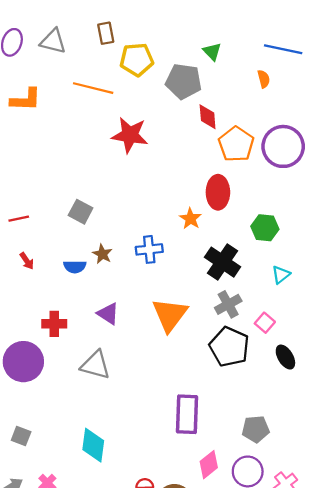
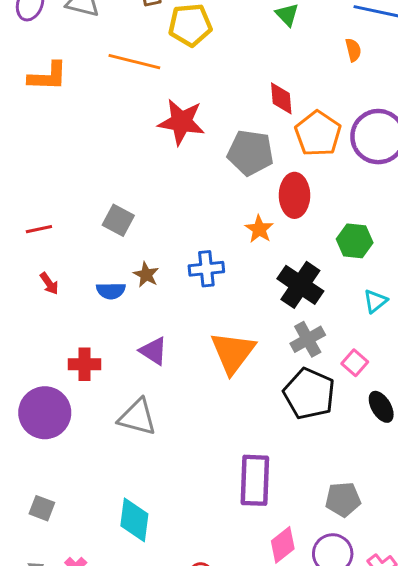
gray pentagon: (184, 81) -> (250, 153), moved

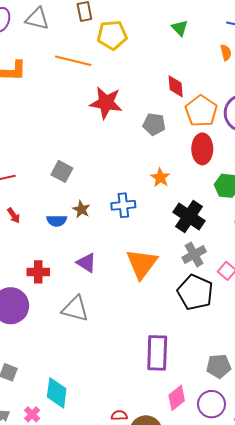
gray pentagon: (250, 153) -> (154, 124), size x0.7
red ellipse: (294, 195) -> (202, 149), moved
cyan diamond: (134, 520) -> (57, 393), moved

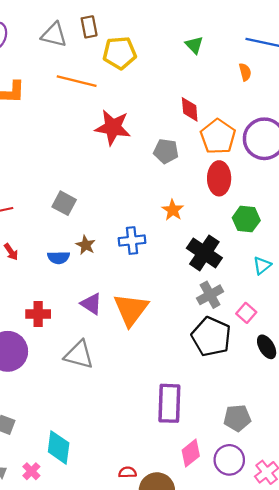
gray triangle: (37, 19) -> (54, 35), moved
orange triangle: (142, 264) -> (131, 310), moved

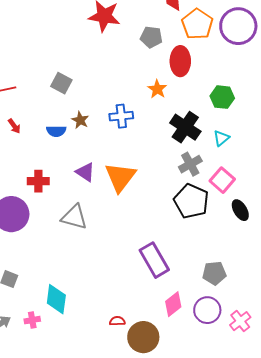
red ellipse: (219, 178) -> (180, 61), moved
cyan triangle: (262, 265) -> (221, 138), moved
pink square: (246, 313) -> (222, 180), size x1.4
purple rectangle: (169, 403) -> (154, 260), turned -32
pink cross: (31, 471) -> (32, 320), turned 35

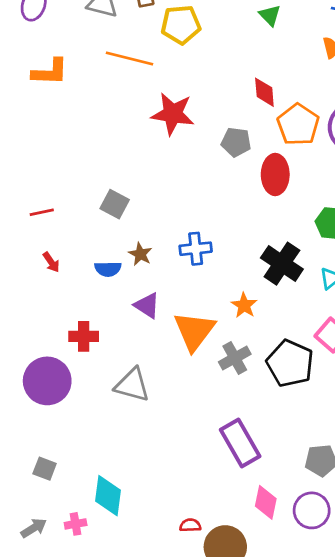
orange star: (157, 89) -> (244, 305), moved
gray cross: (190, 164) -> (235, 358), moved
purple triangle: (85, 172) -> (147, 305), moved
pink diamond: (173, 304) -> (266, 502), turned -40

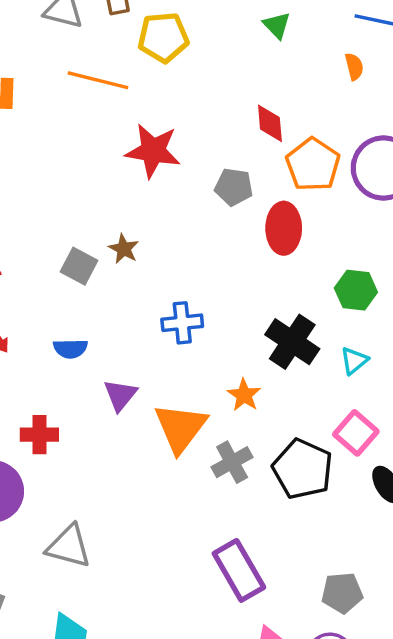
brown star: (140, 254) -> (124, 249), moved
purple triangle: (147, 305) -> (120, 395), turned 36
gray triangle: (132, 385) -> (69, 546), moved

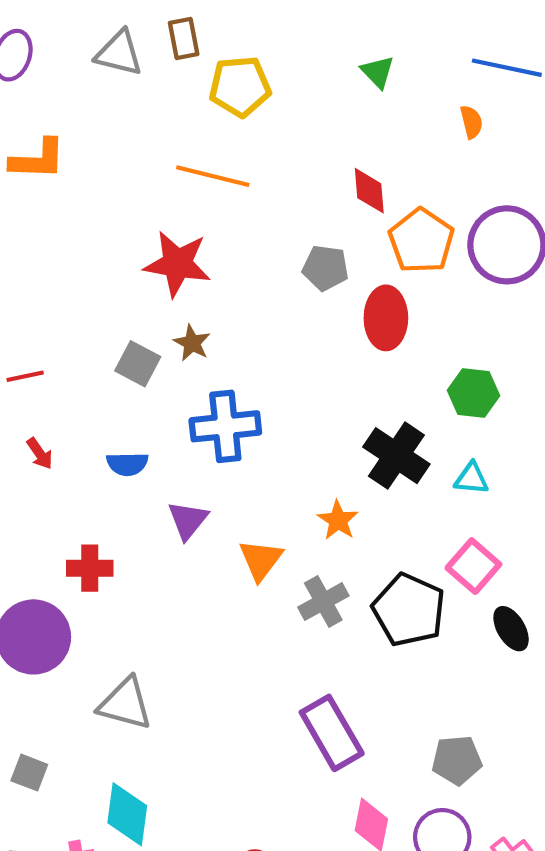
orange line: (98, 80) -> (213, 176), moved
red star: (153, 151) -> (177, 264), moved
blue cross: (182, 323) -> (225, 426), moved, size x1.4
cyan triangle: (354, 361) -> (471, 478), turned 44
orange triangle: (180, 428) -> (261, 560), size x0.7

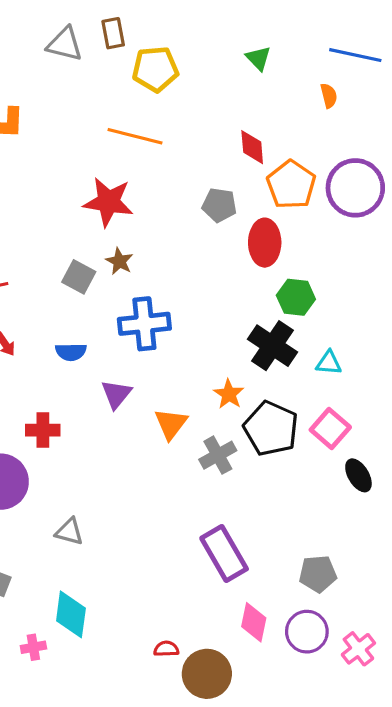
green hexagon: (473, 393) -> (296, 297), moved
black pentagon: (409, 610) -> (271, 428), moved
gray triangle: (125, 704) -> (69, 532), size x0.7

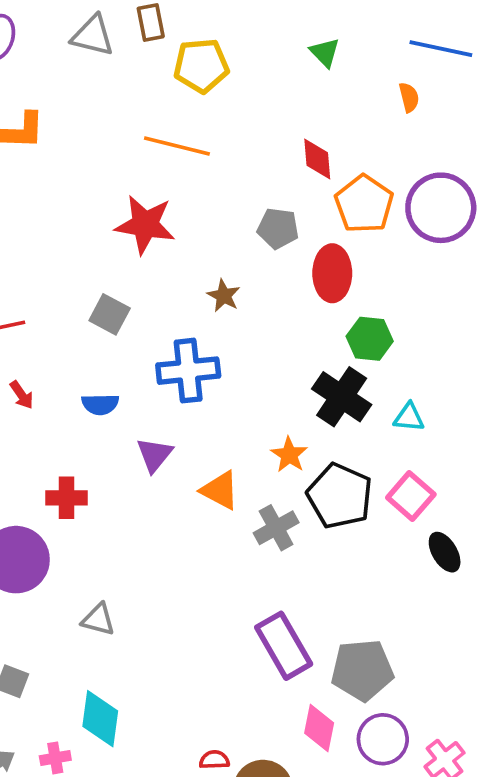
brown star: (119, 261) -> (224, 296), moved
orange triangle: (171, 424) -> (220, 490), turned -39
gray pentagon: (318, 574) -> (362, 670), moved, size x1.4

